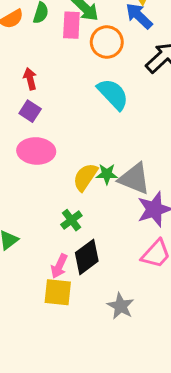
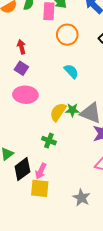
orange circle: (107, 42) -> (67, 35), moved
cyan semicircle: (113, 94) -> (71, 71), moved, size x0.7
green cross: (71, 220) -> (49, 141), turned -32
black diamond: (87, 257) -> (22, 169), moved

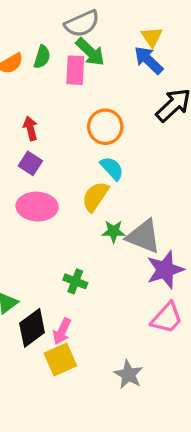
orange circle: (67, 35) -> (105, 127), moved
yellow semicircle: (58, 112) -> (95, 197), moved
yellow square: (40, 188) -> (60, 359), turned -30

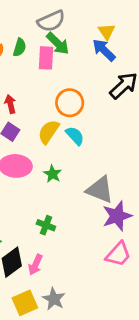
yellow semicircle: (95, 197) -> (49, 132), moved
green star: (114, 231) -> (53, 174), moved, turned 30
yellow square: (60, 359) -> (25, 303), moved
gray star: (129, 374) -> (54, 299), moved

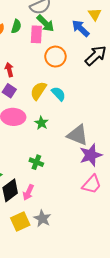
yellow triangle: (107, 32) -> (95, 14), moved
orange circle: (70, 103) -> (55, 57), moved

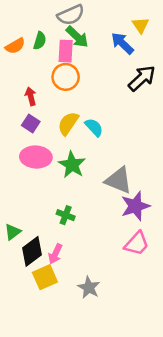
orange circle: (55, 57) -> (66, 77), moved
green star: (41, 123) -> (72, 165), size x1.5
gray star: (42, 219) -> (89, 288), moved
yellow square: (20, 222) -> (45, 277), moved

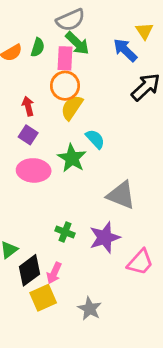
yellow semicircle: (68, 123) -> (72, 108), moved
green star: (72, 165) -> (72, 158), moved
purple star: (135, 206) -> (105, 238), moved

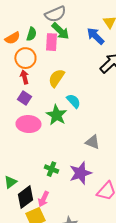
orange circle: (65, 86) -> (25, 58), moved
gray triangle: (121, 195) -> (92, 142), size x0.7

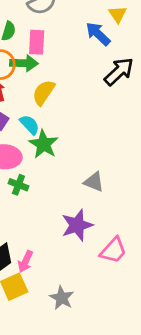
green arrow: (60, 31) -> (24, 63), moved, turned -42
cyan semicircle: (73, 101) -> (30, 125), moved
green cross: (51, 169) -> (18, 185), moved

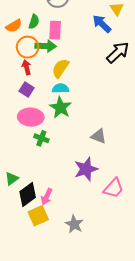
cyan semicircle: (30, 125) -> (60, 88), moved, turned -49

